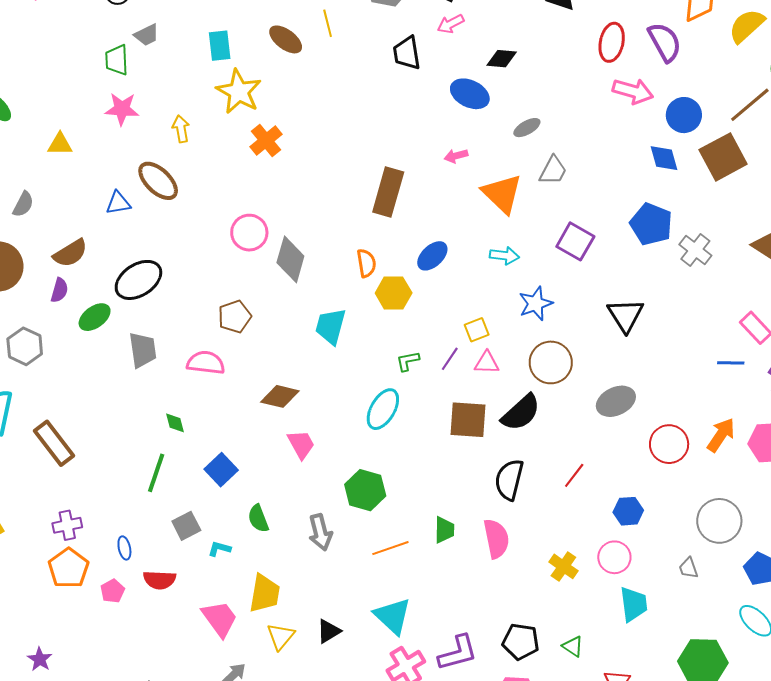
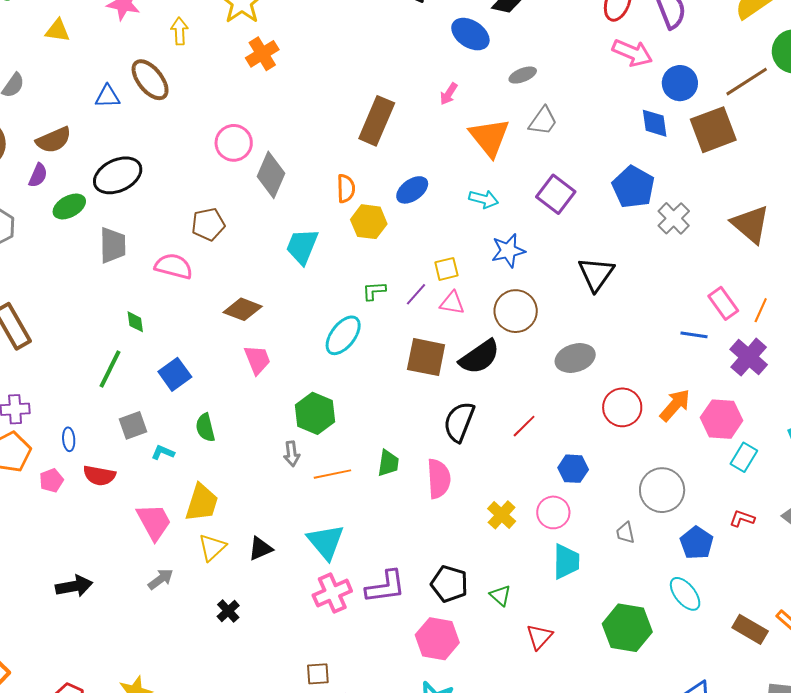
pink arrow: (456, 156) -> (449, 94), turned -50
gray arrow: (320, 532) -> (292, 454), moved, size x0.7

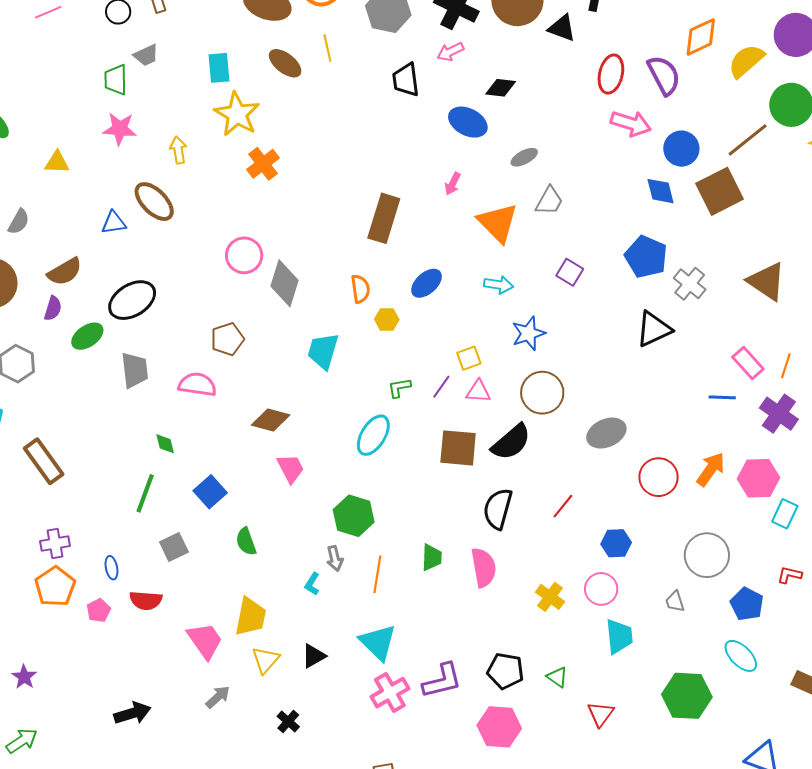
purple square: (556, 194) -> (570, 272), size x0.7
yellow hexagon: (369, 222) -> (387, 319), size x0.7
black triangle: (596, 274) -> (654, 329), moved, turned 36
cyan L-shape: (163, 452) -> (312, 584), moved, turned -75
orange line: (332, 474) -> (377, 574), turned -63

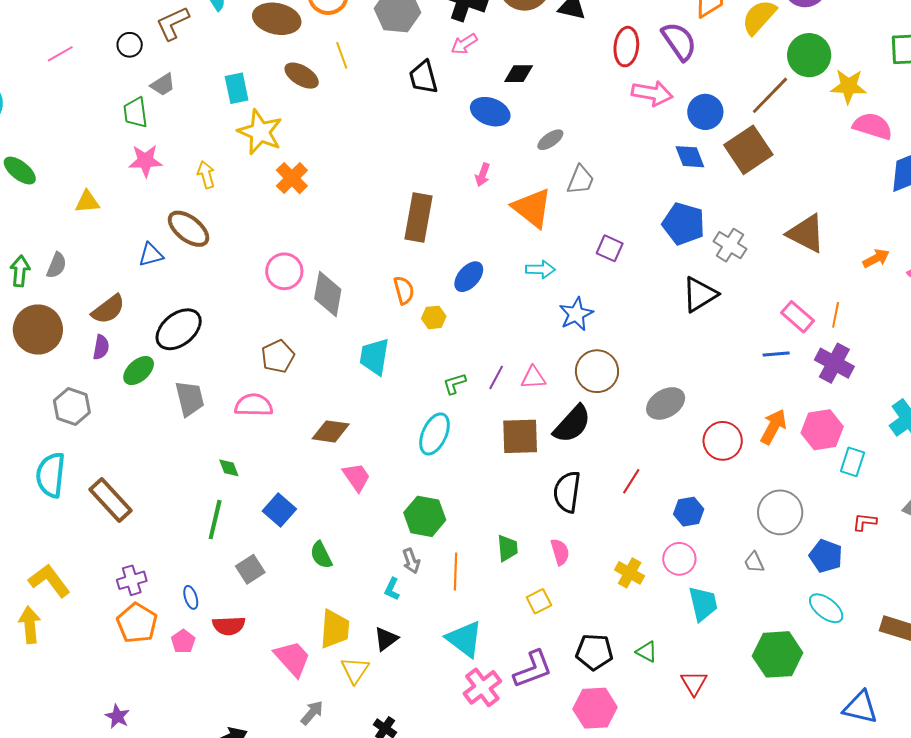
yellow square: (469, 358) -> (539, 601), moved
pink semicircle: (484, 567) -> (560, 552), size x0.7
black triangle: (314, 656) -> (386, 639), moved

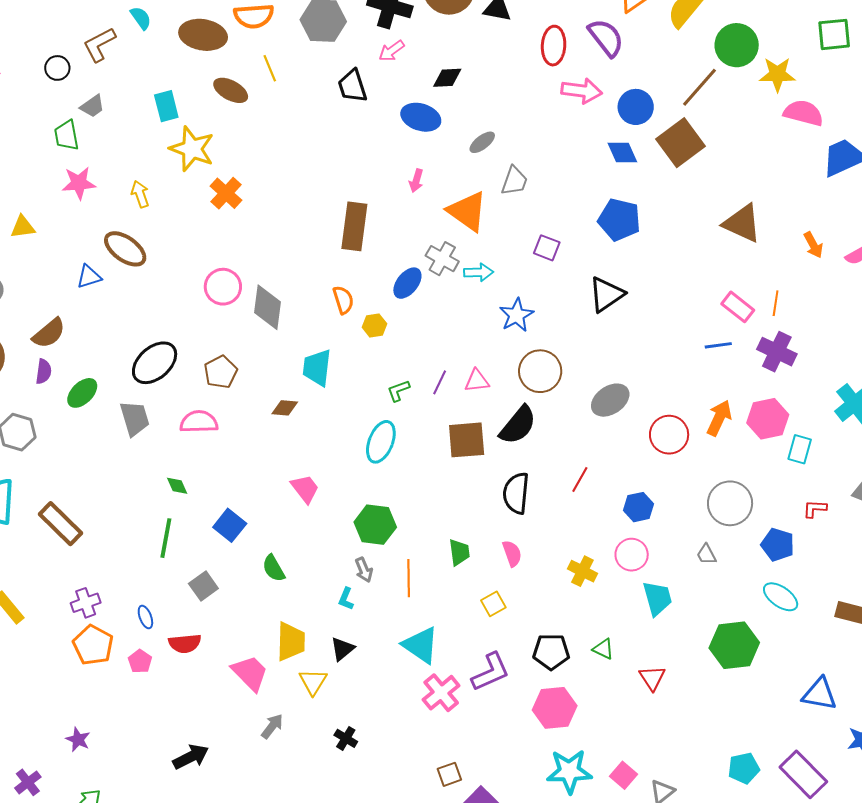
gray cross: (730, 245) -> (442, 259), moved
orange arrow: (876, 258) -> (813, 245), turned 92
black triangle: (700, 294) -> (606, 294), moved
black ellipse: (179, 329) -> (155, 363), moved
brown diamond: (331, 431) -> (285, 408), moved, size x0.7

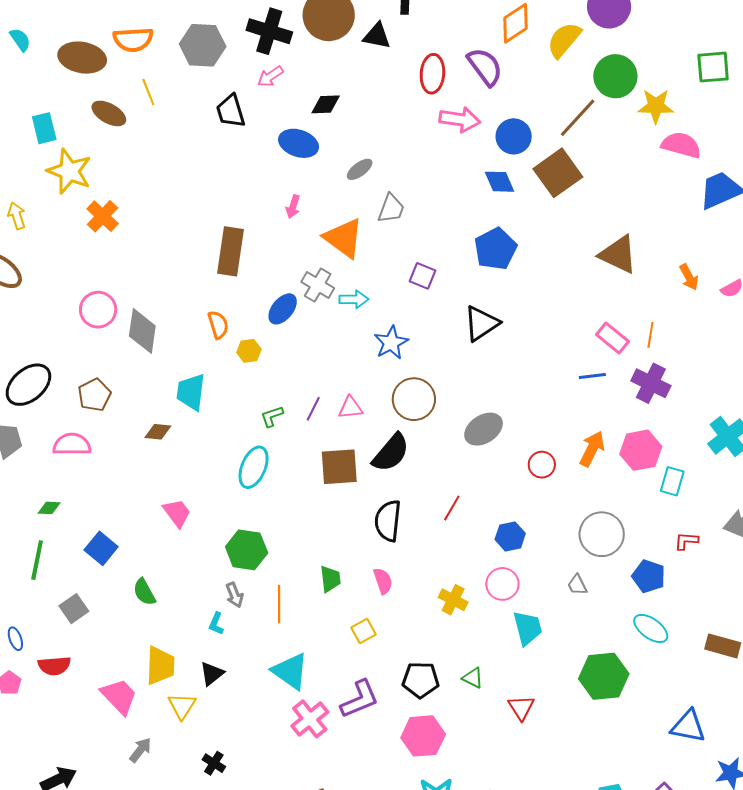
blue pentagon: (619, 220) -> (495, 249), turned 30
red circle: (669, 435) -> (542, 465), size x0.7
green diamond: (177, 486) -> (49, 508), turned -65

